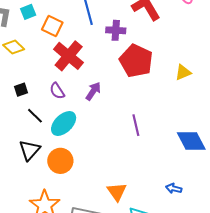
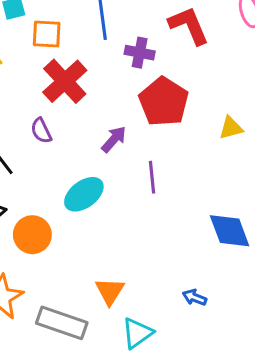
orange square: (52, 26) -> (47, 34), turned -30
purple arrow: (93, 91) -> (114, 139), moved
cyan ellipse: (64, 124) -> (84, 194), moved
purple line: (136, 125) -> (152, 177), moved

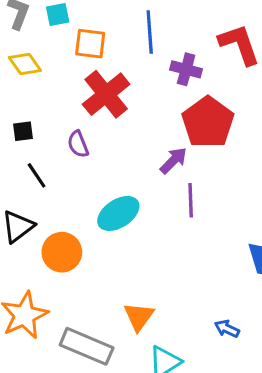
purple arrow: (114, 139) -> (173, 160), moved

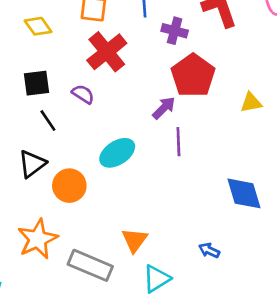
black square: (23, 131) -> (37, 83), size x1.5
purple semicircle: (78, 144) -> (83, 94), turned 145

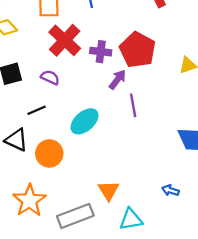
purple cross: (175, 31) -> (101, 52), moved
black line: (48, 120) -> (37, 110), moved, turned -72
black triangle: (32, 164) -> (16, 140), turned -50
gray rectangle: (90, 265) -> (75, 216), turned -36
cyan triangle: (157, 279) -> (131, 219), turned 30

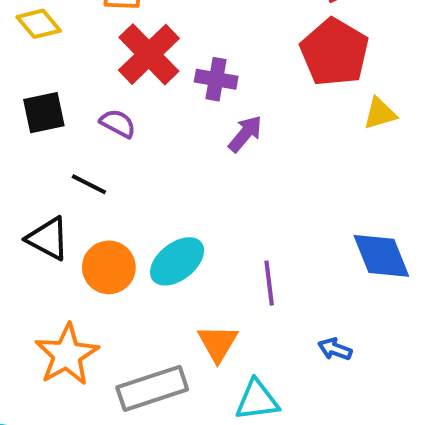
red pentagon: (138, 50) -> (335, 52), moved
purple line: (133, 105) -> (269, 283), moved
black line: (37, 110) -> (89, 184), turned 48
cyan ellipse: (85, 121) -> (177, 261), moved

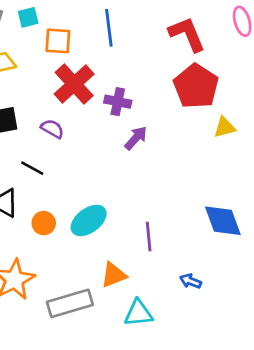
orange circle: (109, 267) -> (44, 223), size x0.7
orange triangle: (218, 343) -> (114, 275), turned 36

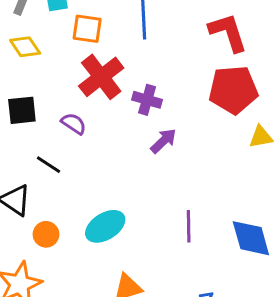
red pentagon: (196, 86) -> (233, 90), turned 30
orange circle: (44, 223) -> (46, 234), moved
purple line: (149, 236) -> (189, 226), moved

